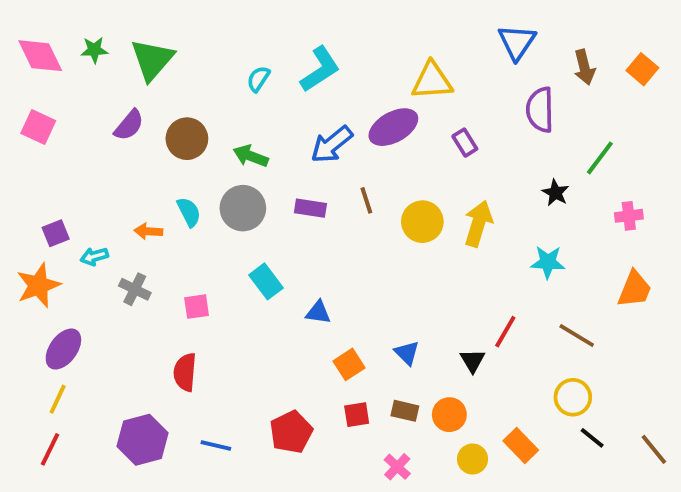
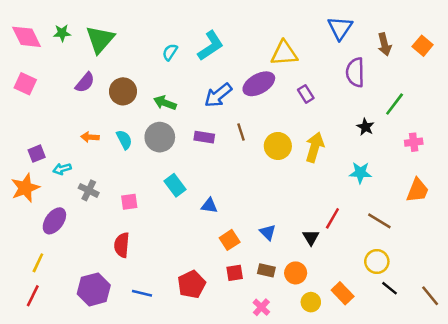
orange arrow: (148, 231) -> (90, 137), moved
purple ellipse: (63, 349) -> (54, 221), moved

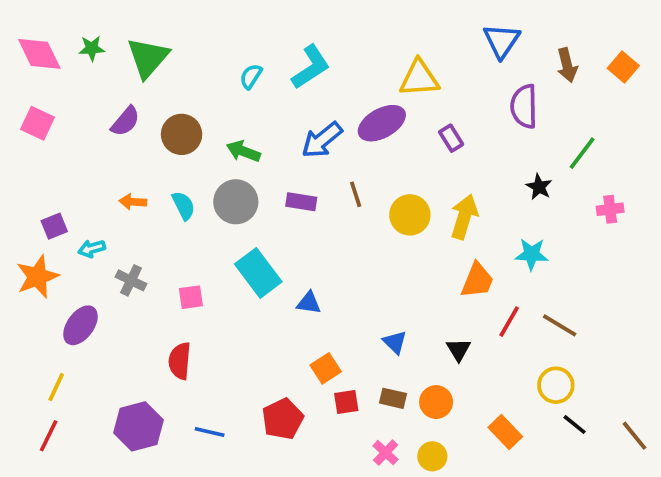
cyan rectangle: (175, 185) -> (258, 273), size x1.4
orange trapezoid: (417, 190) -> (477, 280), moved
red line: (332, 218) -> (509, 322), moved
orange square: (230, 240) -> (326, 368), moved
yellow circle: (311, 302) -> (432, 456), moved

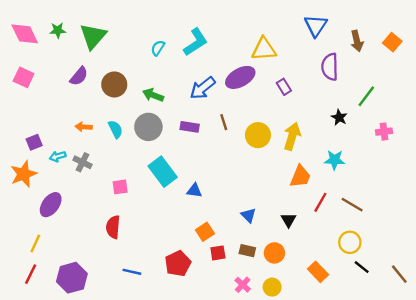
gray cross: (131, 280) -> (82, 162), moved
purple hexagon: (138, 426) -> (72, 278), moved

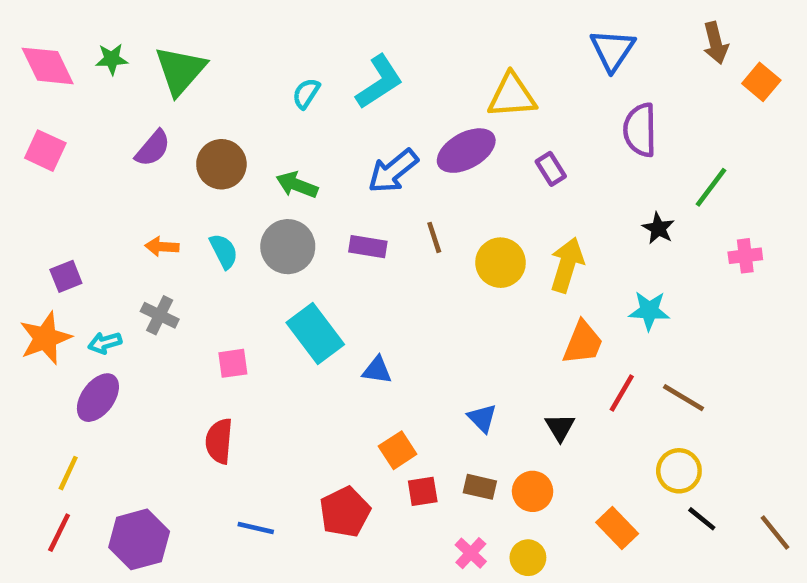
brown arrow: (357, 41) -> (716, 43), moved
cyan arrow: (58, 156) -> (105, 343), moved

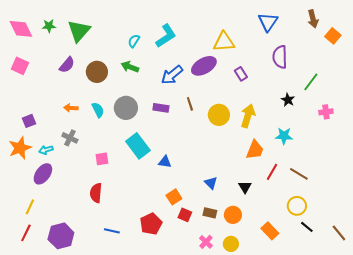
green arrow: (297, 185) -> (130, 67), moved
red square: (423, 491) -> (185, 215), turned 32

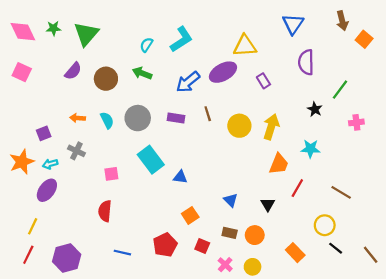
purple square: (29, 121) -> (44, 133), moved
brown line: (299, 174) -> (341, 192), moved
red square: (185, 215) -> (202, 246), moved

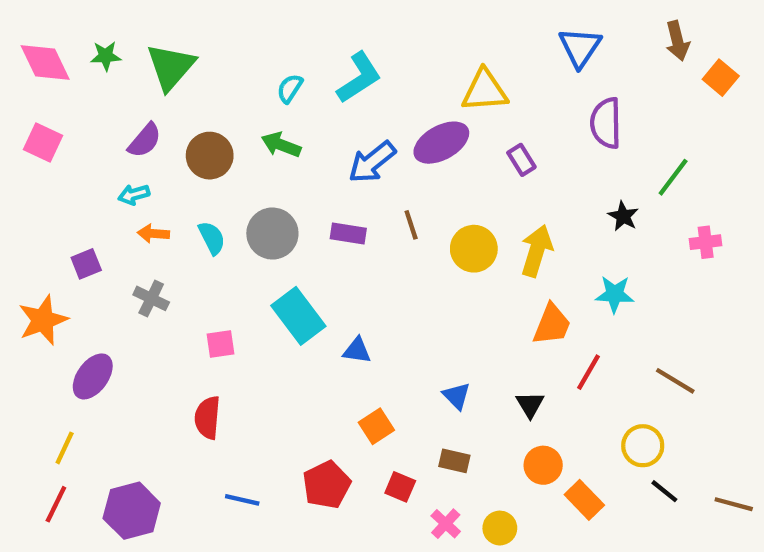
cyan arrow: (50, 164) -> (134, 195), moved
orange circle: (255, 235) -> (543, 465), moved
brown line: (371, 255) -> (734, 504), turned -36

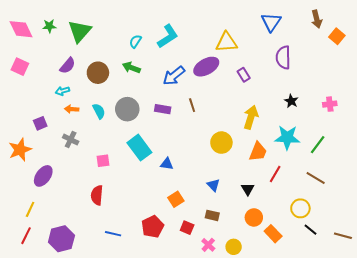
green line: (673, 177) -> (318, 145), moved
pink cross: (706, 242) -> (330, 104), moved
yellow circle: (474, 249) -> (221, 143), moved
cyan star: (615, 294) -> (287, 137), size x1.4

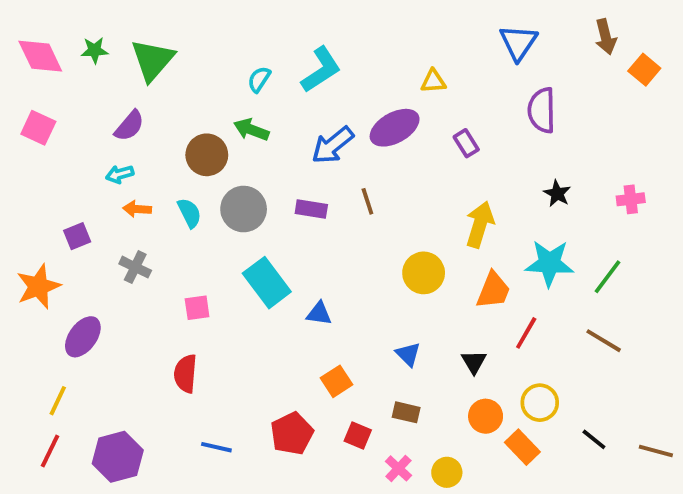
yellow triangle: (227, 42) -> (433, 81), size x0.6
brown circle: (98, 73) -> (207, 155), moved
yellow circle: (300, 208) -> (540, 403), moved

